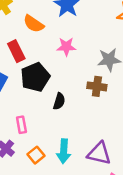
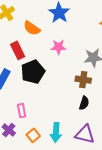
black semicircle: (59, 101) -> (84, 103), moved

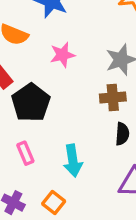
pink rectangle: (22, 111) -> (25, 153), moved
cyan arrow: (56, 132) -> (73, 161), moved

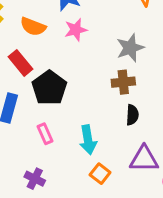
pink star: (62, 55) -> (76, 30), moved
orange square: (54, 202) -> (100, 174), moved

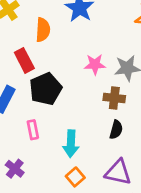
orange semicircle: (33, 27) -> (43, 30), turned -120
pink star: (76, 30) -> (95, 64), moved

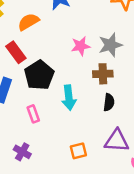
orange semicircle: (43, 30) -> (28, 22), turned -115
cyan arrow: (71, 144) -> (69, 98), moved
orange square: (75, 177) -> (78, 151), turned 35

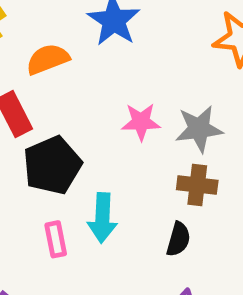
brown cross: (103, 74) -> (197, 185), moved
pink rectangle: (33, 114) -> (56, 239), moved

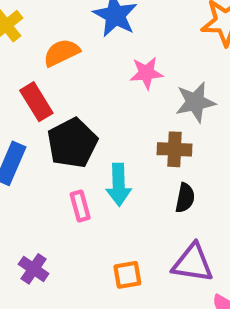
pink star: (141, 122) -> (146, 73), moved
brown cross: (197, 185) -> (174, 149), moved

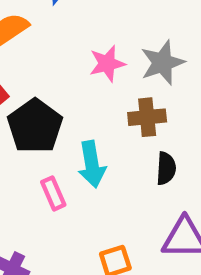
pink star: (146, 73) -> (107, 64), moved

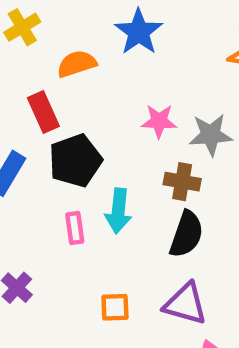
black semicircle: (166, 168) -> (186, 234), size x1.5

